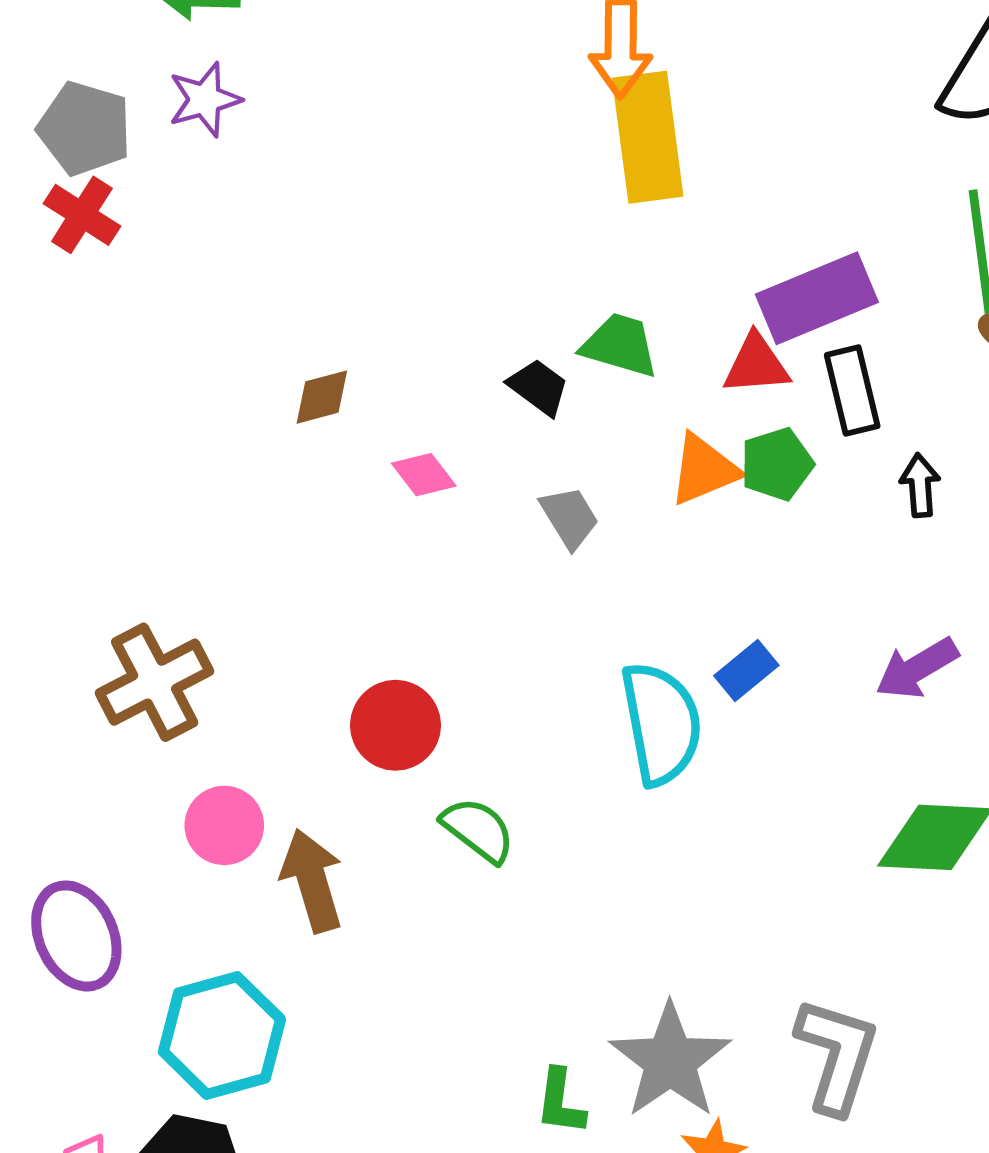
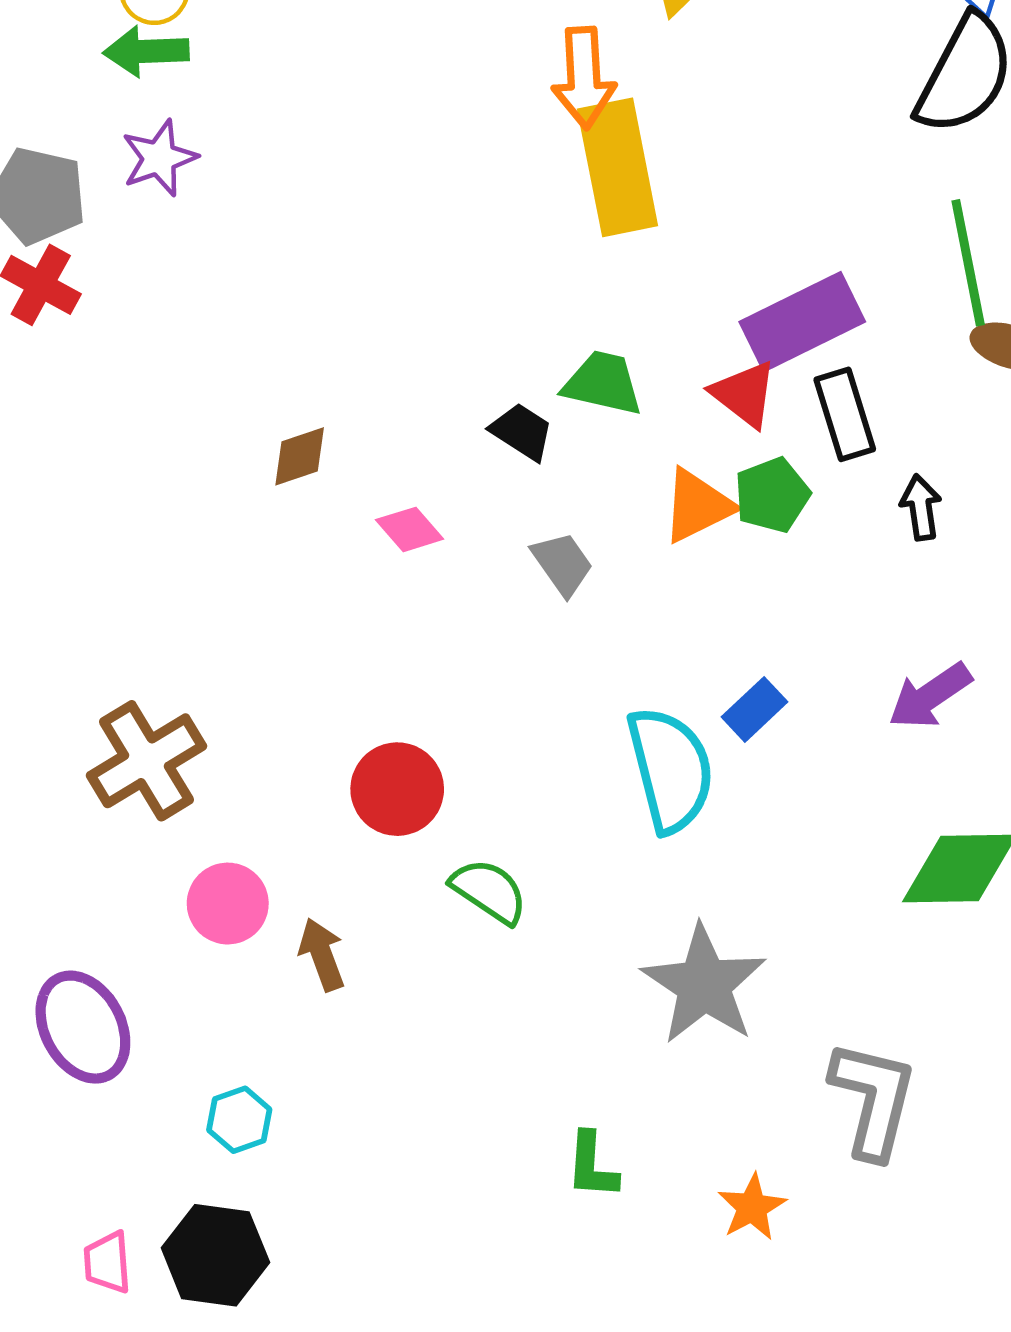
red triangle: (756, 364) -> (744, 394), turned 46
brown arrow: (312, 881) -> (322, 954), size x0.7
cyan hexagon: (222, 1035) -> (239, 1120), size x0.5
gray star: (670, 1061) -> (704, 985), moved

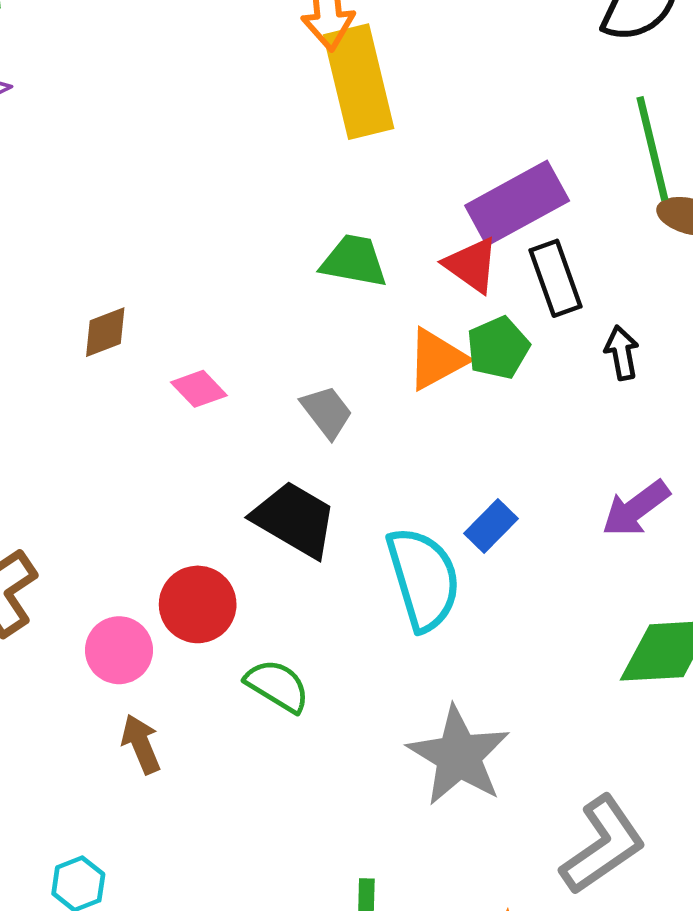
black trapezoid: (522, 432) -> (295, 519), moved, size x1.6
pink circle: (228, 904) -> (119, 650), moved
gray L-shape: (873, 1099) -> (603, 845), turned 44

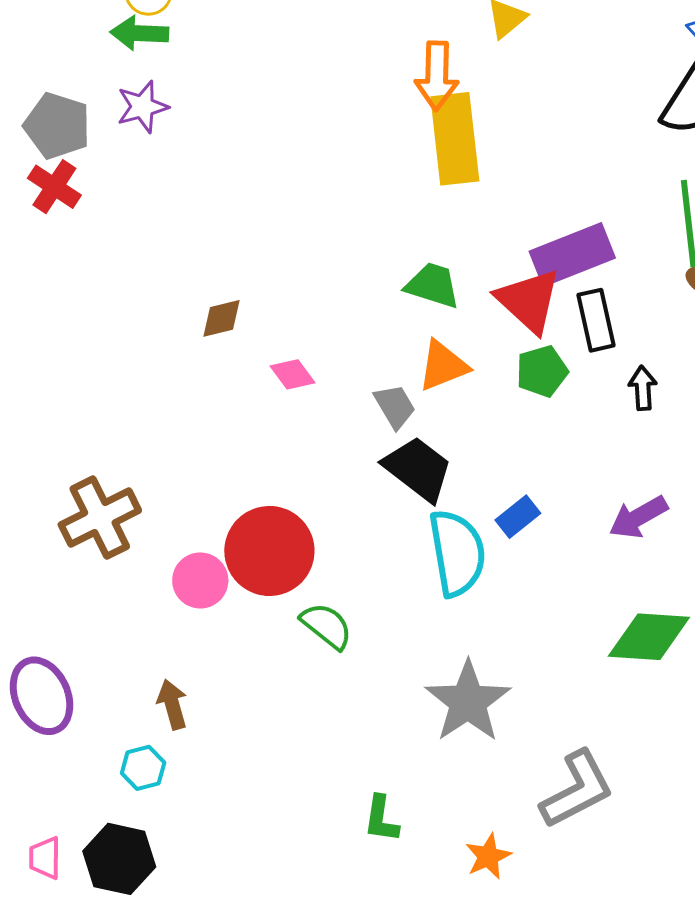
red triangle: (472, 265) -> (529, 301), size x1.4
orange triangle: (437, 359) -> (443, 366), moved
black trapezoid: (295, 519) -> (418, 469), moved
red circle: (198, 604) -> (269, 551), size x1.4
brown arrow: (141, 744) -> (172, 704), moved

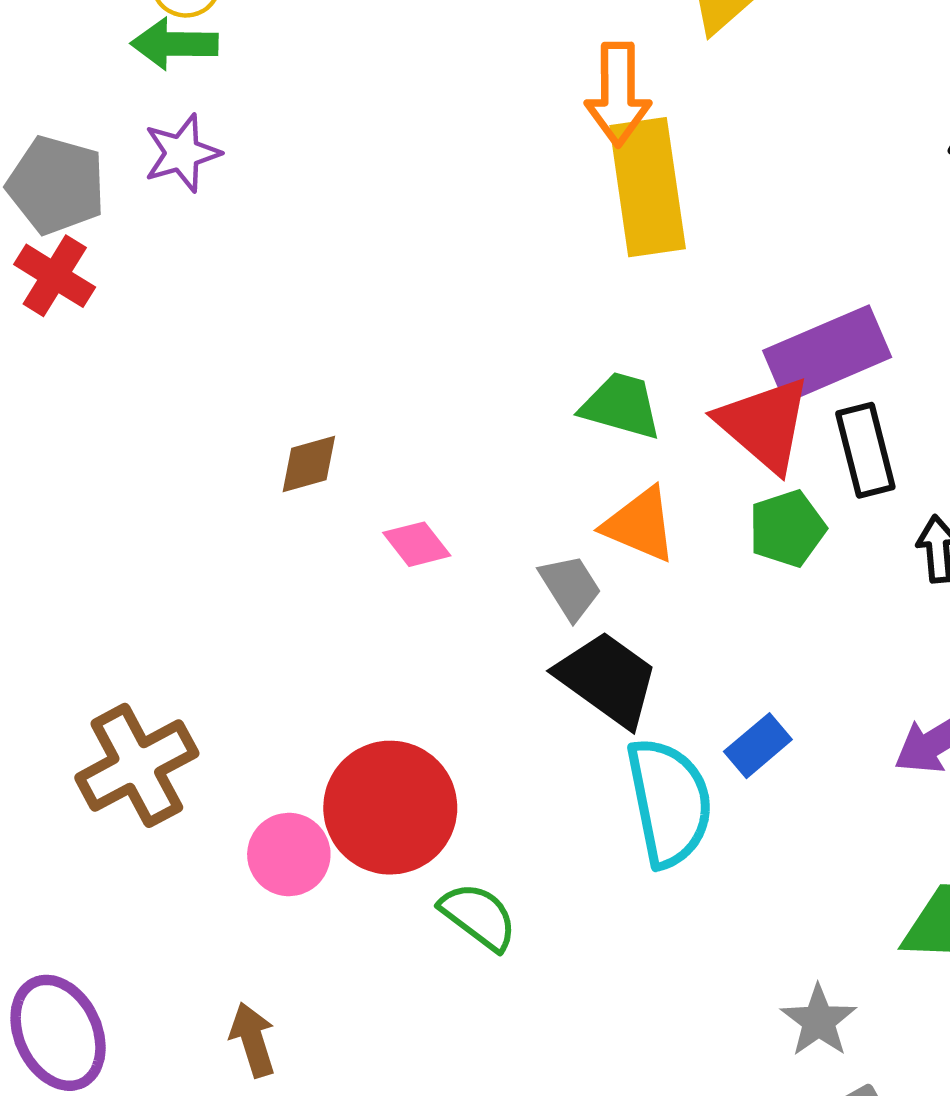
orange triangle: (443, 366) -> (640, 525), turned 46
gray star: (468, 702) -> (819, 1021), moved, size x0.6

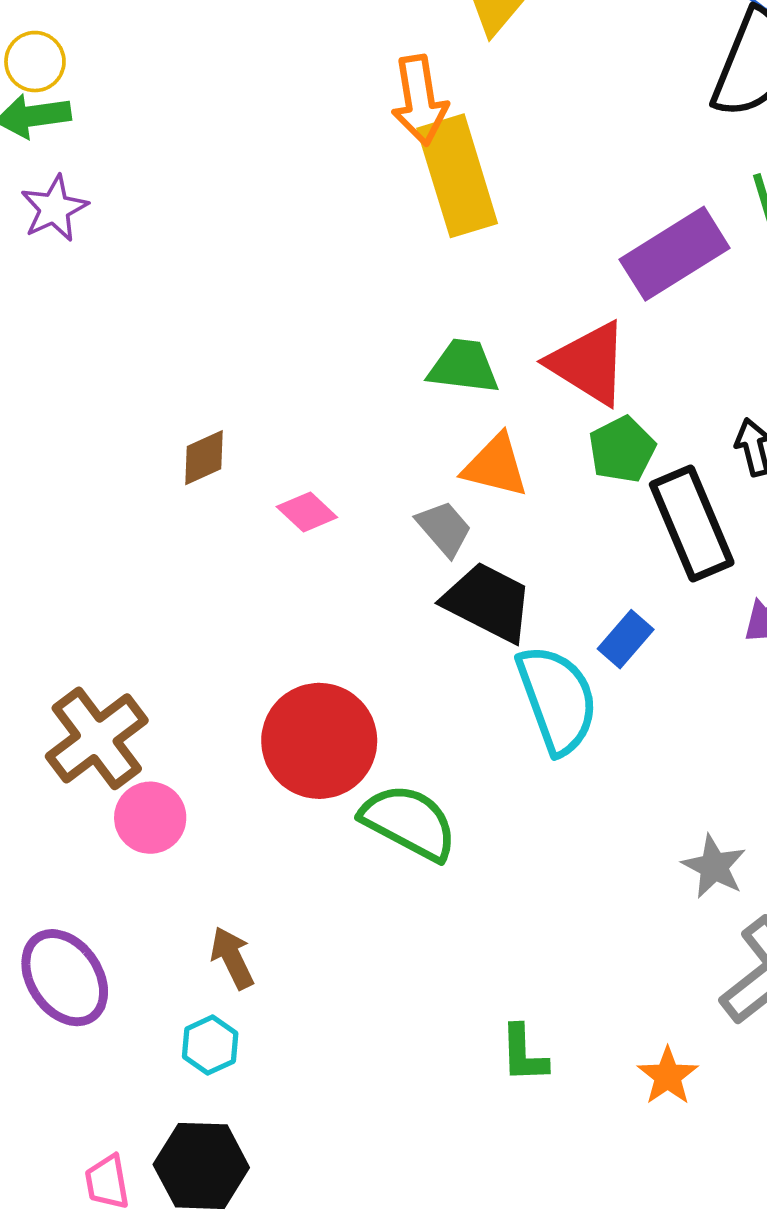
purple rectangle: (827, 354) -> (675, 254), moved
black rectangle: (865, 450) -> (692, 524), moved, size x1.4
pink circle: (289, 854) -> (150, 818), moved
green semicircle: (478, 916) -> (409, 822), size x1.4

